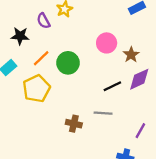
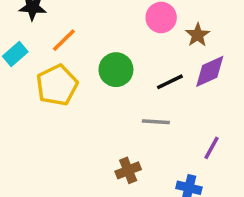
green circle: (68, 63) -> (116, 70), moved
brown cross: (74, 124) -> (128, 170), moved, turned -35

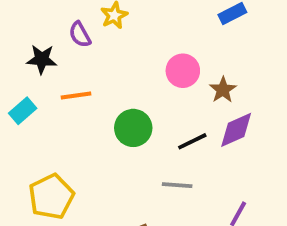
orange line: (64, 40) -> (76, 96), turned 36
yellow pentagon: (57, 85) -> (51, 197), moved

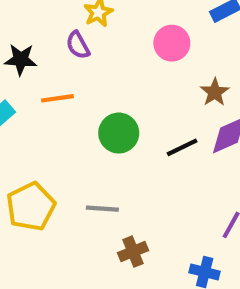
purple semicircle: (80, 34) -> (78, 45), moved
pink circle: (183, 71) -> (172, 43), moved
gray line: (177, 185) -> (102, 209), moved

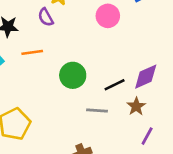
brown star: (215, 92) -> (136, 106), moved
gray line: (102, 209) -> (97, 110), moved

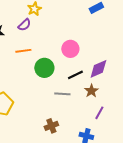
pink circle: (108, 16) -> (70, 49), moved
purple semicircle: (46, 17) -> (24, 25), turned -104
orange line: (32, 52) -> (23, 51), moved

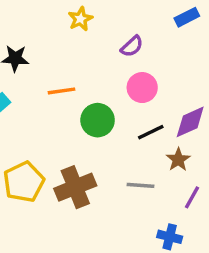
purple semicircle: (24, 25) -> (132, 46), moved
gray line: (62, 94) -> (140, 185), moved
brown cross: (51, 126) -> (75, 187), moved, size x1.6

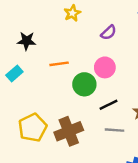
pink circle: (142, 88) -> (105, 67), moved
black line: (151, 132) -> (108, 105), moved

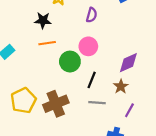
purple semicircle: (108, 32) -> (92, 15), turned -32
black star: (27, 41) -> (43, 20), moved
black line: (108, 105) -> (92, 80), turned -42

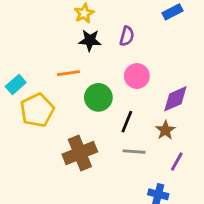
black star: (43, 20) -> (90, 40), moved
pink circle: (88, 46) -> (137, 76), moved
yellow pentagon: (23, 101) -> (37, 110), moved

